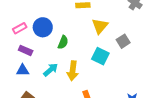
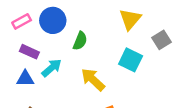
cyan arrow: (51, 70) -> (52, 68), moved
yellow arrow: (73, 71) -> (93, 80), turned 126

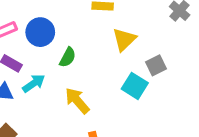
cyan square: (131, 60) -> (135, 86), moved

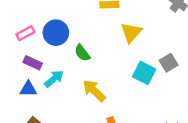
green semicircle: (68, 57) -> (82, 53), turned 120
gray square: (156, 65) -> (169, 63), moved

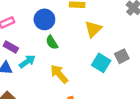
blue circle: (56, 33) -> (44, 19), moved

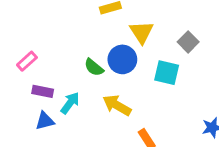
blue circle: (44, 19) -> (122, 59), moved
gray square: (122, 56) -> (188, 42), moved

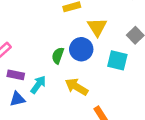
green semicircle: (94, 67) -> (58, 56), turned 70

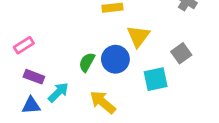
cyan square: (117, 60) -> (156, 79), turned -35

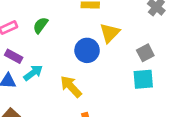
green semicircle: (87, 62) -> (41, 25), moved
cyan square: (156, 79) -> (143, 79), moved

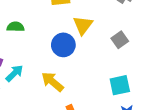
green semicircle: (41, 25) -> (16, 27), turned 63
cyan square: (143, 79) -> (120, 85), moved

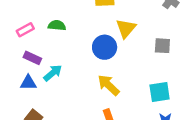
gray square: (120, 40) -> (162, 46), turned 35
yellow arrow: (52, 82) -> (109, 85), moved

